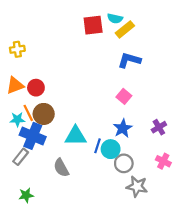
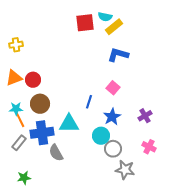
orange line: (28, 113) -> (20, 120), moved
blue cross: (33, 136) -> (42, 133), moved, turned -30
blue line: (97, 146) -> (89, 102), moved

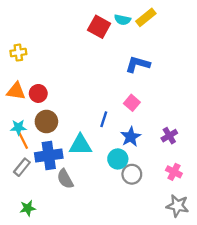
red square: (85, 23) -> (99, 27), turned 36
yellow rectangle: (114, 27) -> (146, 17), moved
orange triangle: (14, 78) -> (16, 91), turned 30
gray star: (125, 170) -> (177, 206), moved

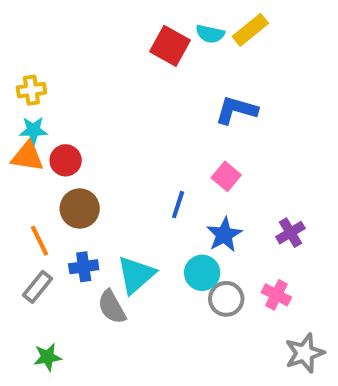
cyan star: (18, 127) -> (33, 130), moved
cyan triangle: (80, 145) -> (136, 275), moved, turned -40
blue cross: (49, 155) -> (84, 267), size x0.6
pink cross: (174, 172) -> (276, 295), moved
gray star: (177, 206) -> (305, 353), turned -30

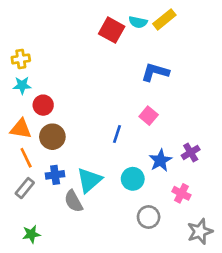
orange triangle: (27, 156) -> (21, 129), moved
blue star: (224, 235) -> (160, 160), moved
gray circle: (226, 299) -> (149, 217), moved

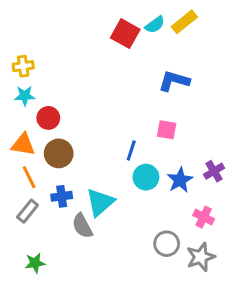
cyan semicircle: (138, 22) -> (155, 25), turned -48
pink square: (149, 116) -> (167, 130), turned -30
cyan circle: (133, 179) -> (146, 177), moved
gray star: (200, 231) -> (201, 257), moved

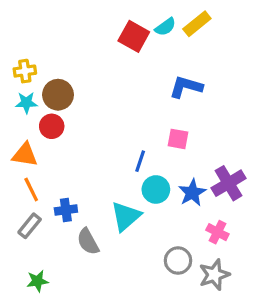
brown circle: (59, 153) -> (58, 95), moved
purple cross: (214, 171) -> (229, 183), size x1.5
cyan triangle: (100, 202) -> (126, 216), moved

